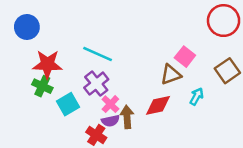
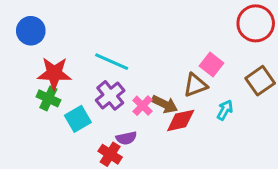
pink cross: (110, 104) -> (142, 106), moved
brown arrow: (127, 117) -> (165, 104), moved, turned 120

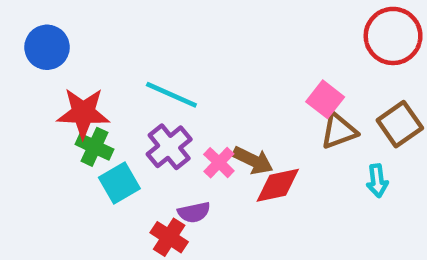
brown triangle: (195, 85) -> (339, 131), moved
green cross: (48, 98) -> (94, 147), moved
cyan arrow: (225, 110) -> (377, 181), moved, turned 144

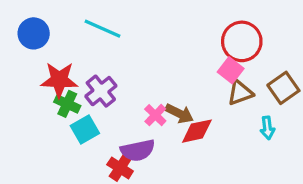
red circle: (393, 36) -> (242, 41), moved
cyan line: (171, 95) -> (102, 29), moved
purple cross: (169, 147) -> (101, 91), moved
purple semicircle: (194, 212) -> (138, 150), size x1.5

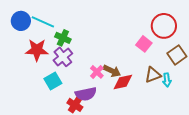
cyan line: (102, 29) -> (43, 22), moved
red circle: (242, 41) -> (164, 26), moved
brown triangle: (240, 93) -> (153, 75), moved
green cross: (67, 104) -> (63, 38), moved

